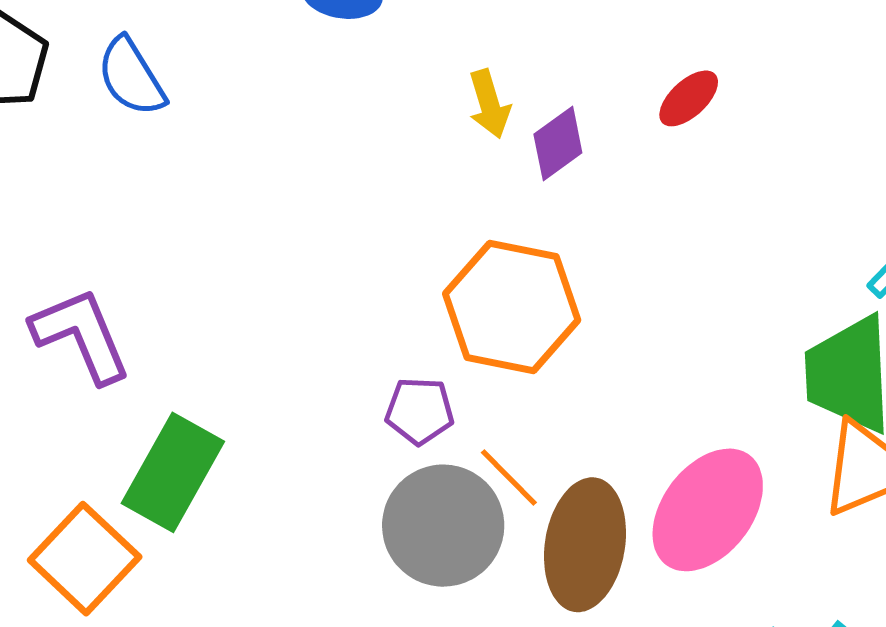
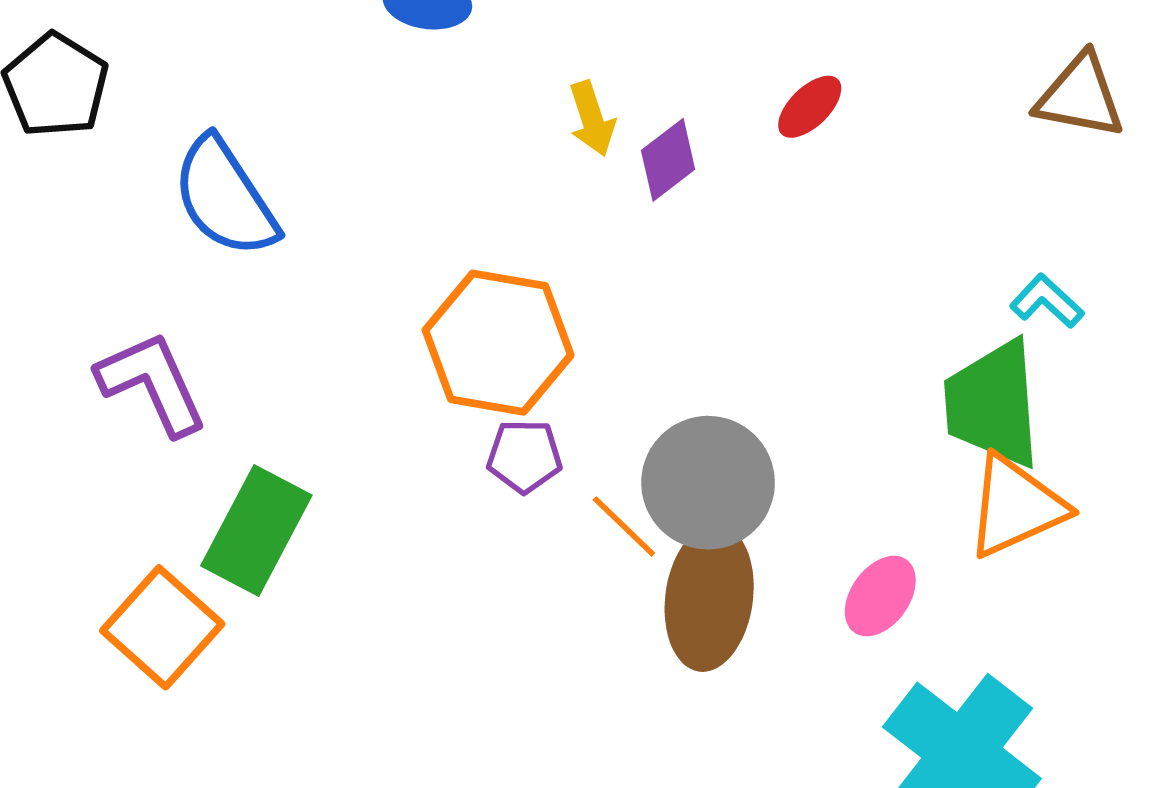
blue semicircle: (131, 77) -> (225, 197), moved, size x1.4
orange hexagon: (512, 307) -> (498, 343), moved
pink ellipse: (708, 510) -> (880, 596), moved, size x0.6
gray circle: (443, 526) -> (708, 483), moved

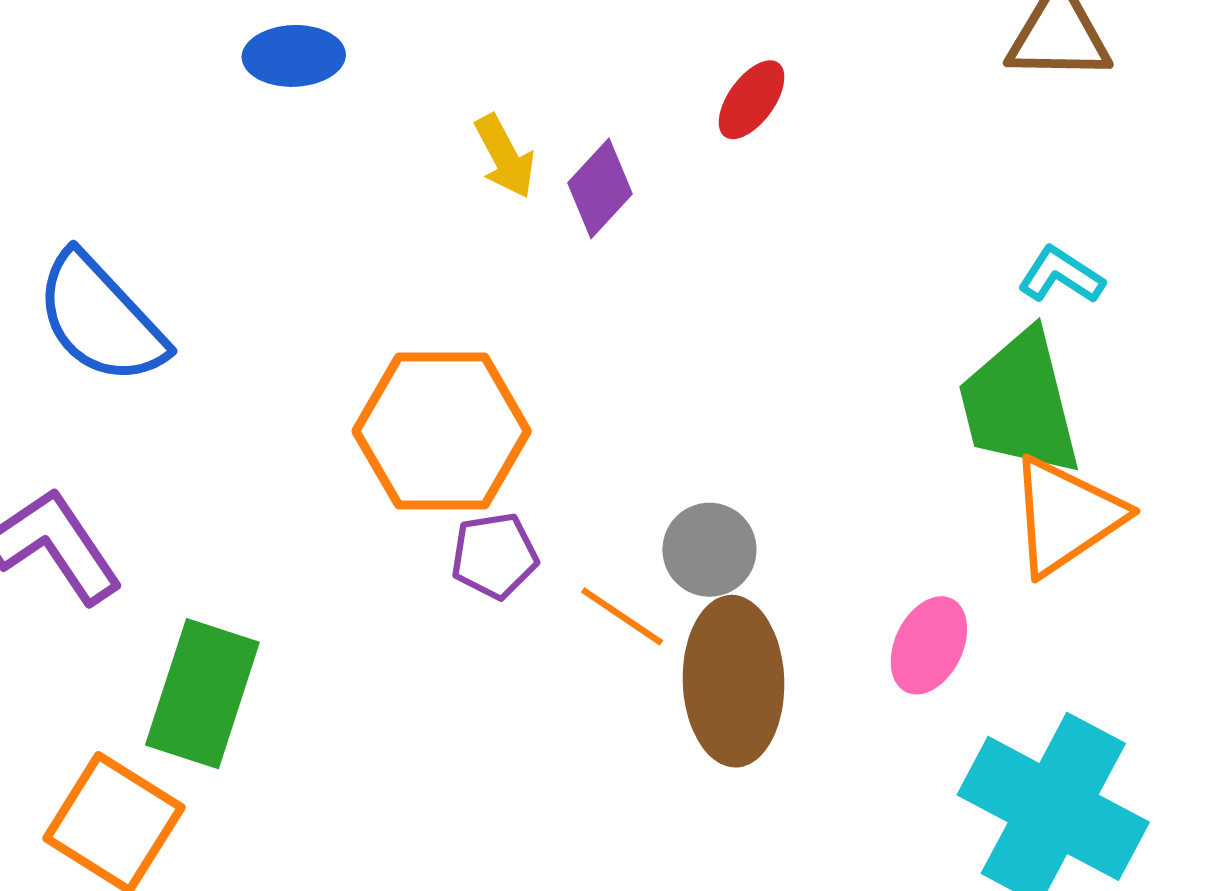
gray circle: (708, 483) -> (709, 550), size x0.6

